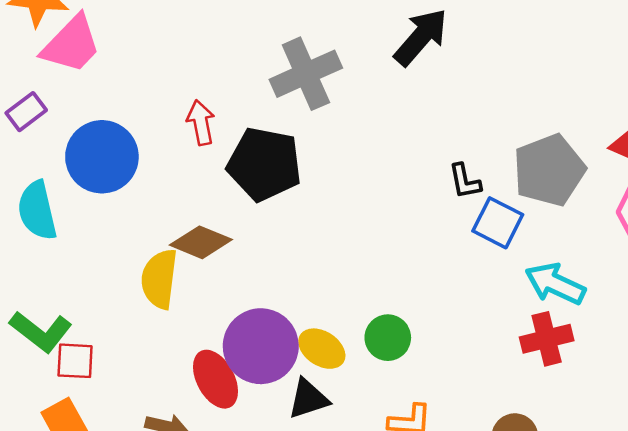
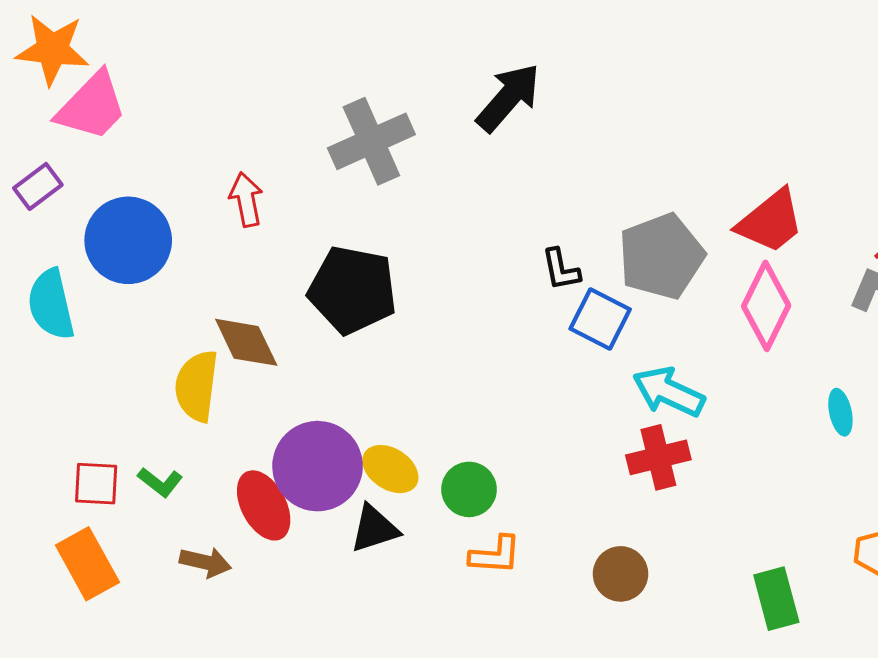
black pentagon: (264, 164) -> (352, 290), moved
brown diamond: (201, 242) -> (246, 342), turned 42
green L-shape: (41, 332) -> (160, 482), moved, size x0.6
green circle: (388, 338) -> (469, 489), moved

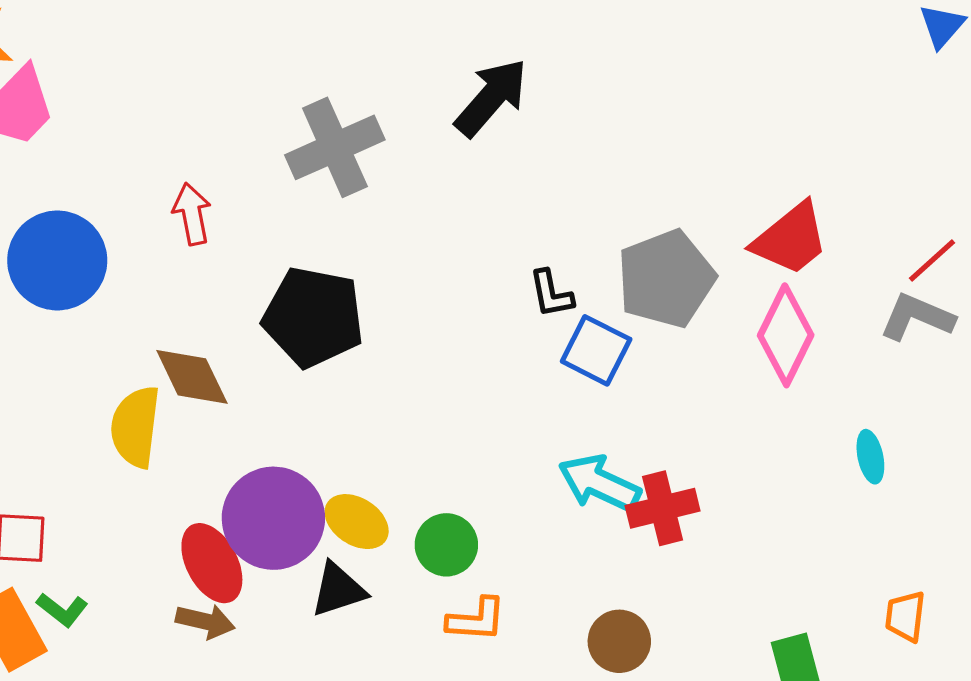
cyan arrow: (669, 392) -> (599, 483), moved
green L-shape: (160, 482) -> (62, 610), moved
brown arrow: (205, 562) -> (205, 621), moved

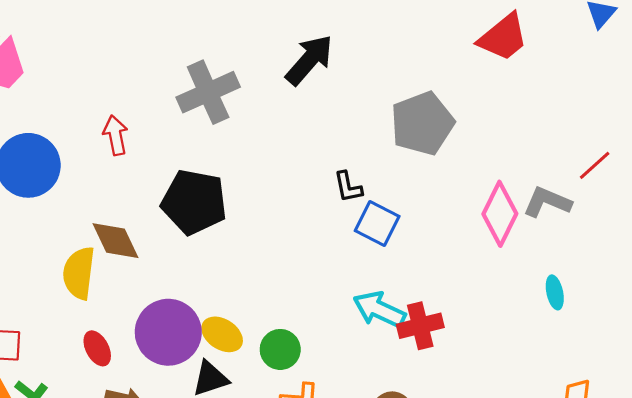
red trapezoid: (791, 239) -> (503, 37), moved
gray pentagon: (666, 279) -> (422, 123), moved
gray L-shape: (917, 317) -> (547, 202), moved
red ellipse: (212, 563) -> (97, 348), moved, size x0.7

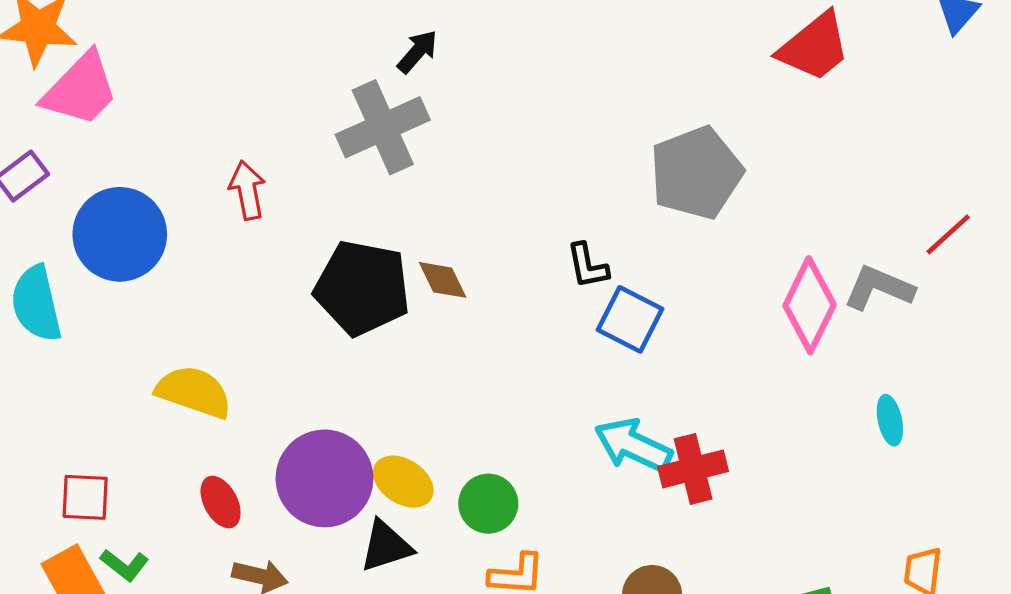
black arrow: (309, 60) -> (417, 52), moved, size x0.6
brown diamond: (116, 241) -> (443, 280), moved, size x0.7
yellow semicircle: (79, 273) -> (194, 392), turned 102

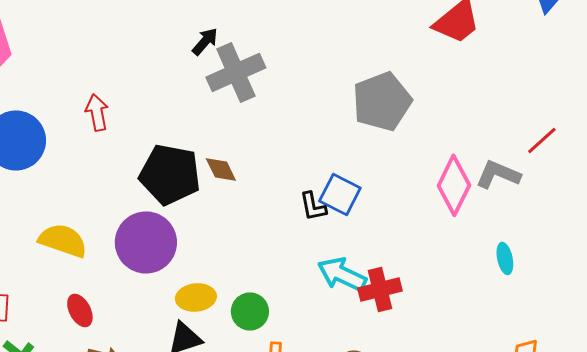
black arrow: (417, 52) -> (205, 41), moved
gray cross: (383, 127) -> (236, 72), moved
black L-shape: (588, 266) -> (313, 206), moved
purple circle: (324, 478) -> (146, 242), moved
yellow ellipse: (403, 482) -> (196, 297), turned -39

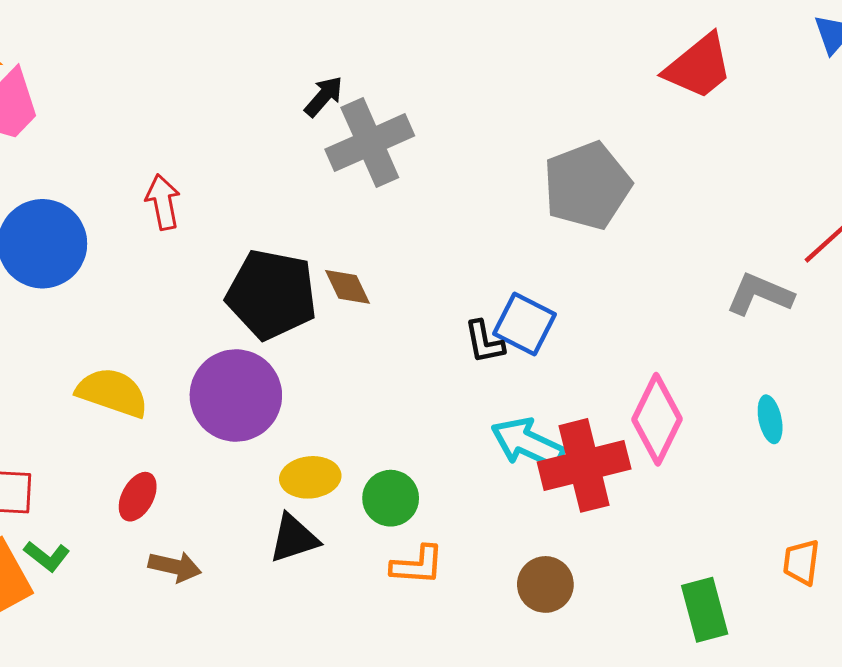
pink diamond: (454, 185) -> (657, 419), moved
red cross: (380, 289) -> (584, 465), size x1.4
red ellipse: (80, 310) -> (138, 497), turned 56

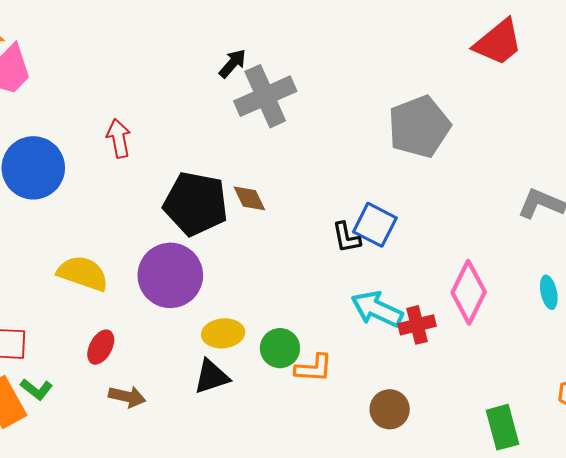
red cross: (584, 465) -> (417, 325), size x0.6
orange L-shape: (417, 565) -> (314, 368), moved

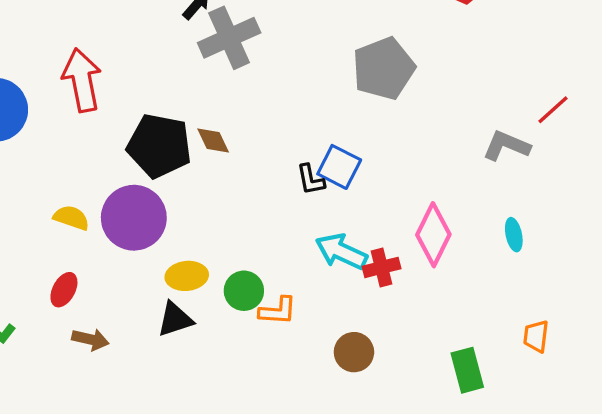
red arrow: (119, 138) -> (82, 80), size x1.6
yellow semicircle: (83, 273) -> (71, 218), moved, size x0.7

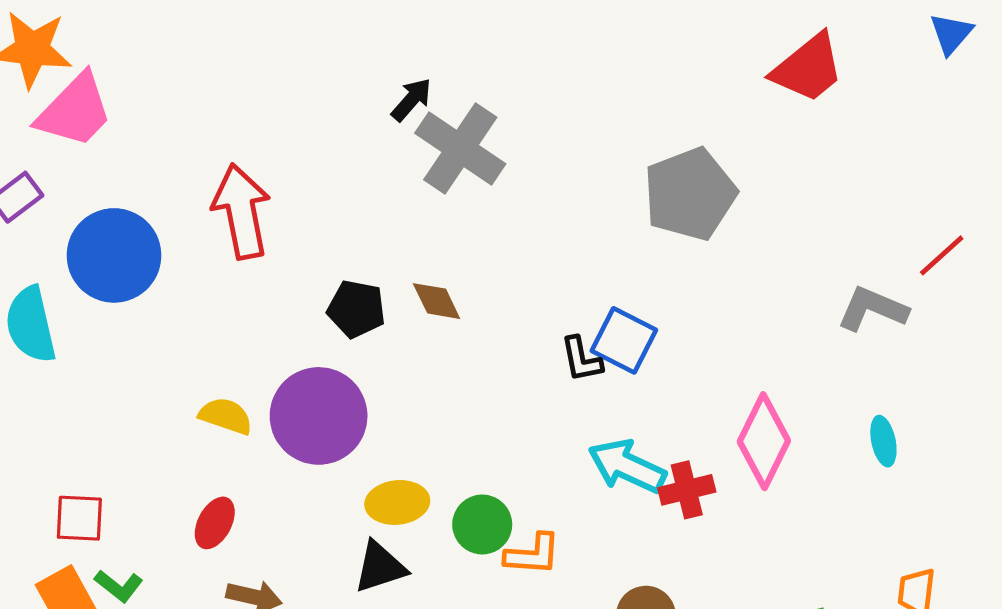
gray cross: (229, 38) -> (460, 148), turned -32
black pentagon: (159, 146) -> (356, 309), size x0.6

